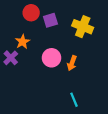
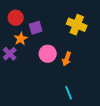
red circle: (31, 13) -> (16, 18), moved
purple square: (50, 20) -> (36, 28), moved

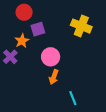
red circle: (16, 18) -> (24, 12), moved
orange arrow: (67, 59) -> (54, 77), moved

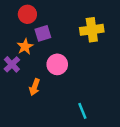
yellow cross: (81, 26) -> (92, 30), turned -30
orange arrow: (54, 77) -> (35, 87), moved

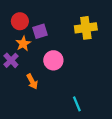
red circle: (27, 14) -> (20, 21), moved
orange arrow: (35, 87) -> (32, 82), turned -48

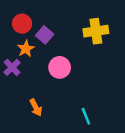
purple square: (40, 31) -> (45, 35), turned -32
orange arrow: (32, 82) -> (36, 107), moved

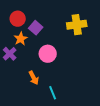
orange arrow: (36, 107) -> (34, 78), moved
cyan line: (86, 116) -> (53, 93), moved

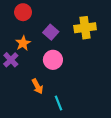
red circle: (18, 19) -> (23, 12), moved
purple square: (36, 28) -> (51, 32), moved

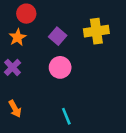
orange star: (23, 43) -> (17, 37), moved
orange arrow: (37, 86) -> (15, 109), moved

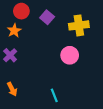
purple square: (58, 36) -> (47, 17), moved
pink circle: (60, 67) -> (70, 55), moved

